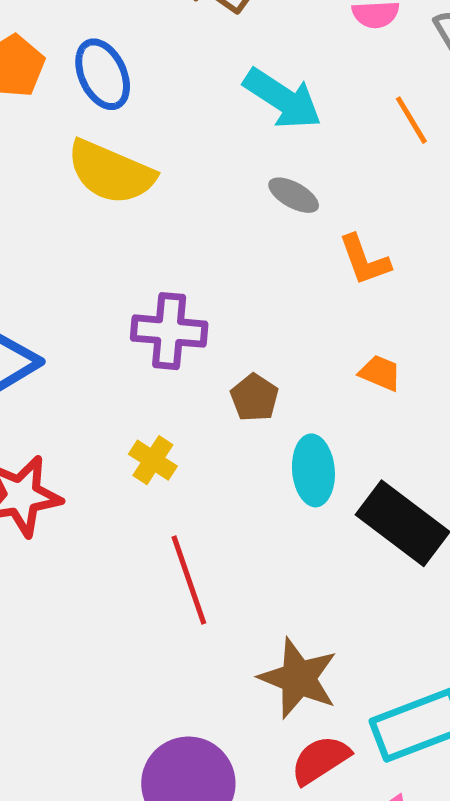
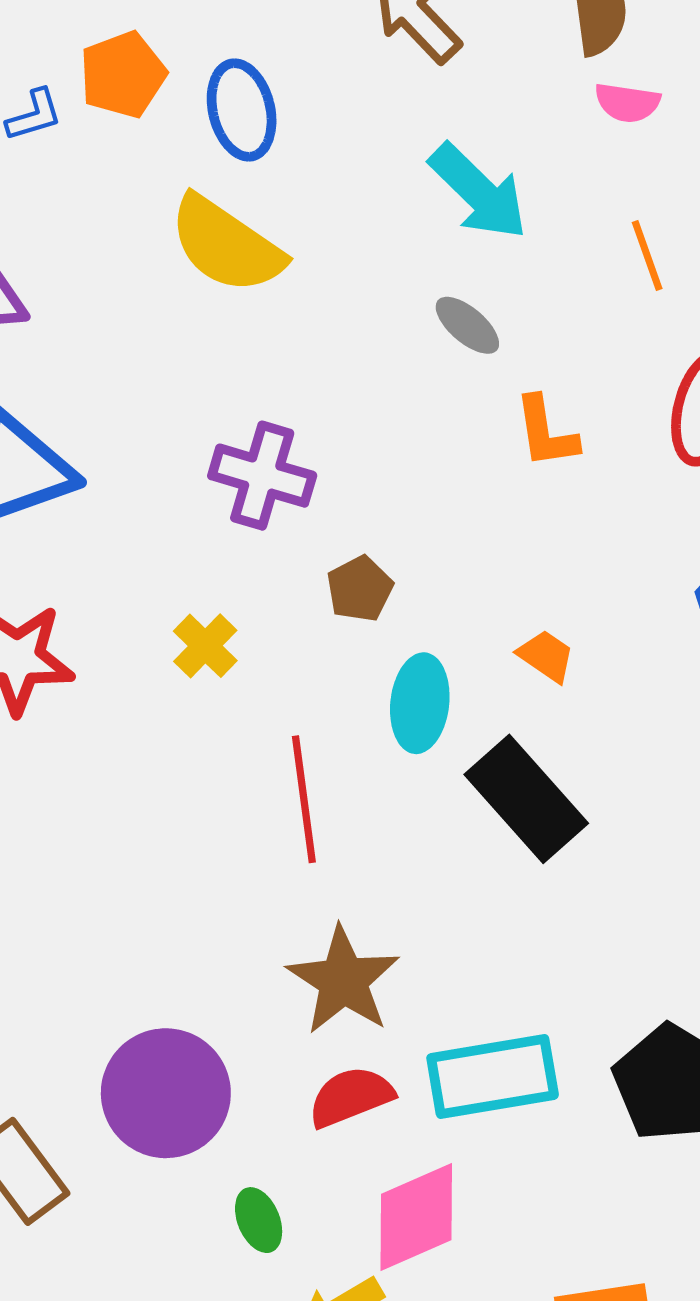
orange trapezoid: (380, 373) -> (546, 656), moved
red line: (189, 580) -> (304, 799), moved

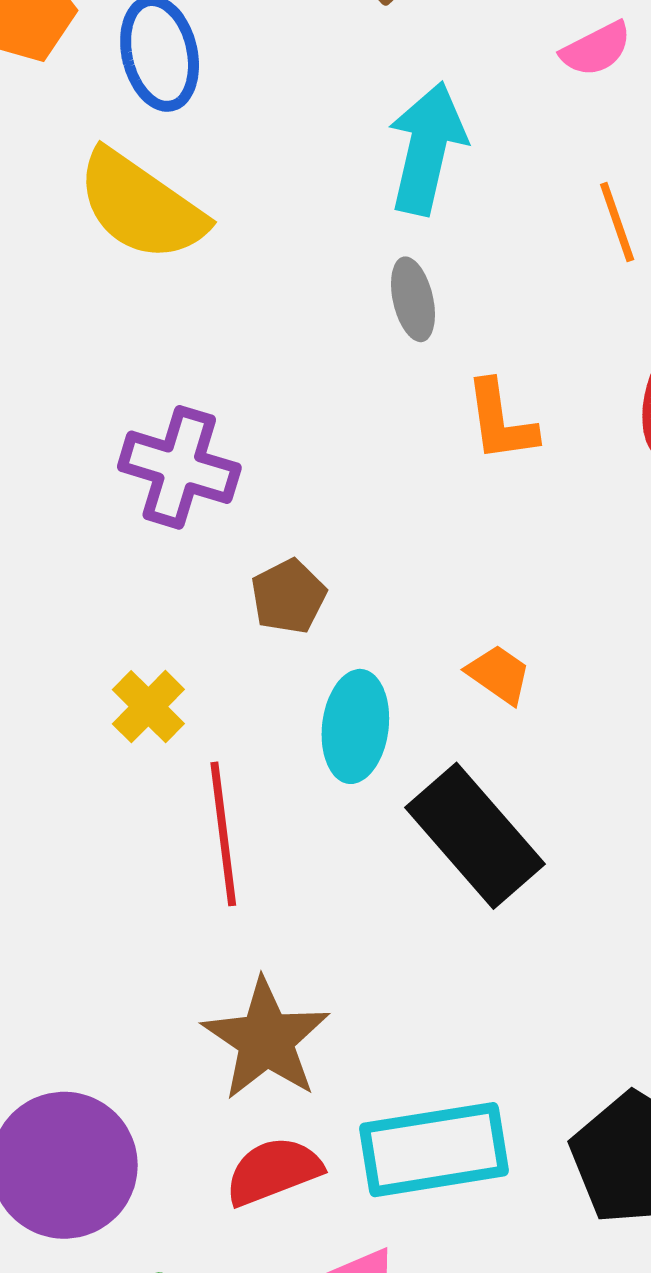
pink semicircle: (627, 103) -> (596, 49), turned -36
cyan arrow: (479, 192) -> (427, 148), turned -122
gray ellipse: (467, 325) -> (413, 299), turned 36
yellow cross: (205, 646) -> (148, 707), moved

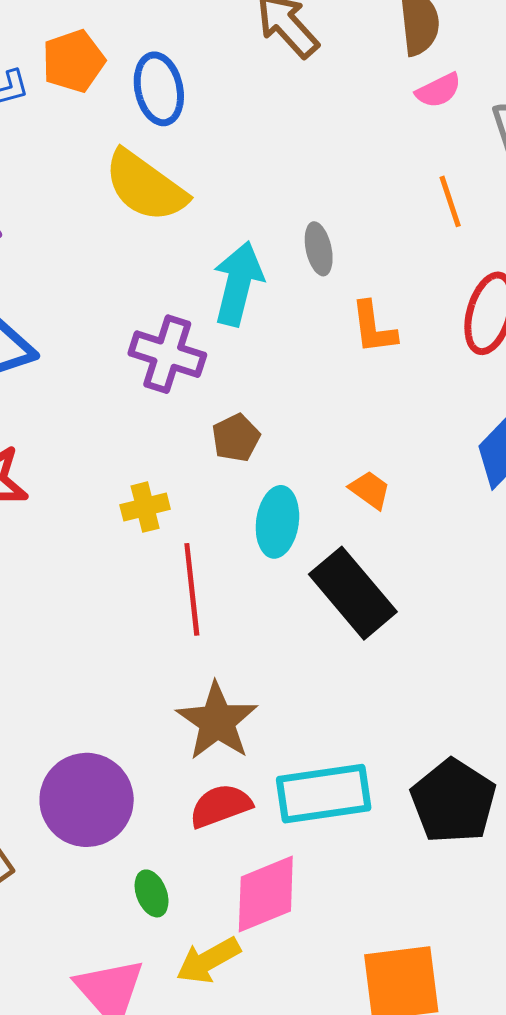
cyan arrow: (427, 148) -> (238, 284), moved
yellow cross: (148, 707) -> (145, 507), turned 30

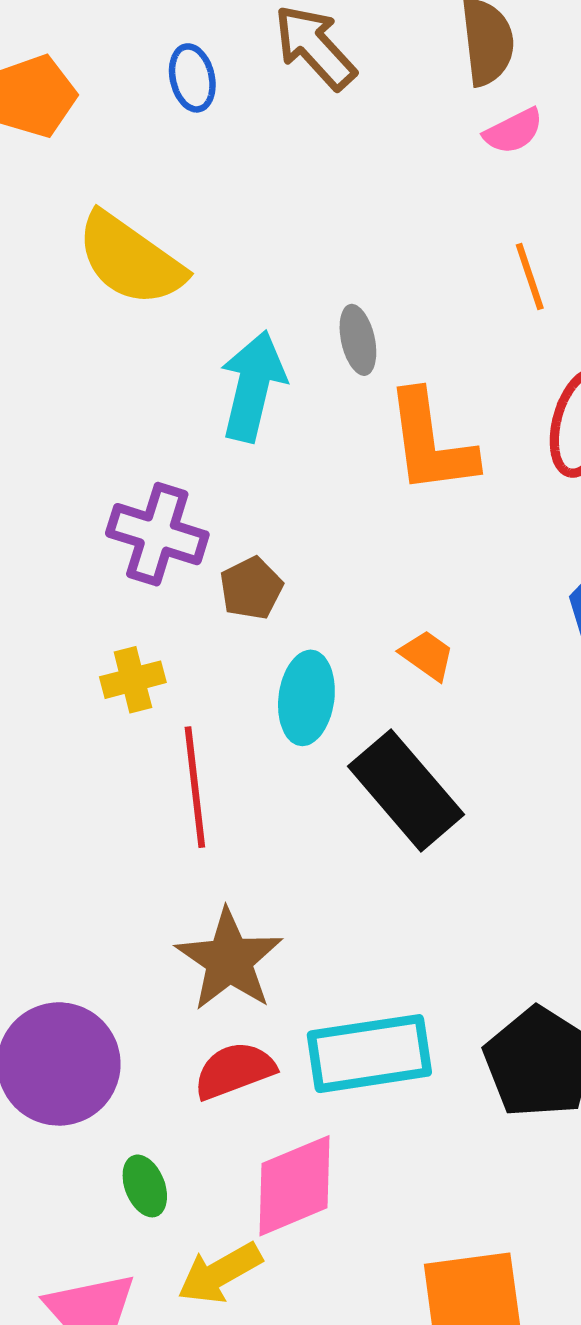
blue ellipse: (159, 89) -> (192, 78), moved, size x0.7
orange L-shape: (374, 328) -> (431, 443), size x1.5
purple cross: (167, 354) -> (157, 534), moved

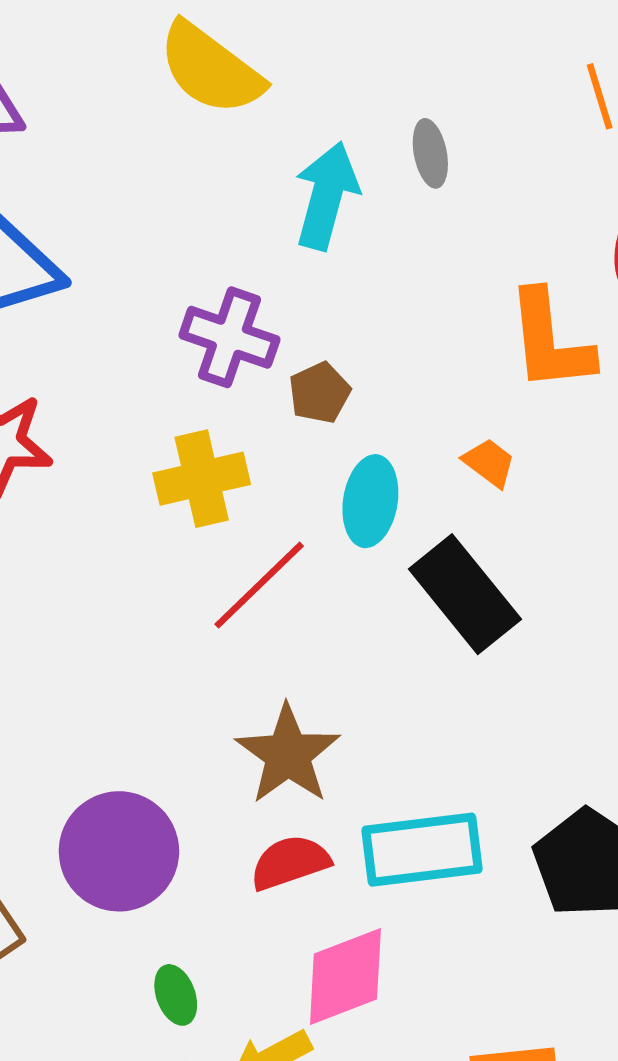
orange L-shape: (431, 443) -> (550, 341), moved
yellow cross: (133, 680) -> (202, 479), size x1.5
red line: (195, 787) -> (259, 585), turned 51
green ellipse: (145, 1186) -> (176, 995), moved

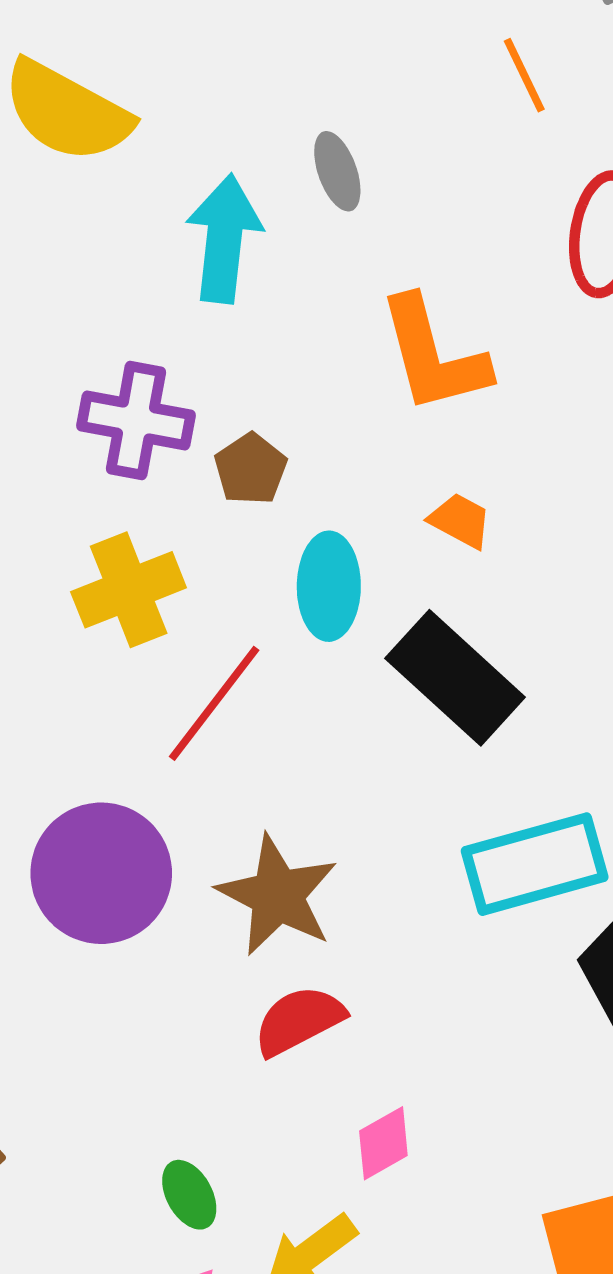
orange L-shape: (550, 341) -> (433, 355), moved
cyan rectangle: (422, 850) -> (535, 864), moved
purple circle: (119, 851) -> (101, 873), moved
pink diamond: (345, 976) -> (383, 1143), size x0.6

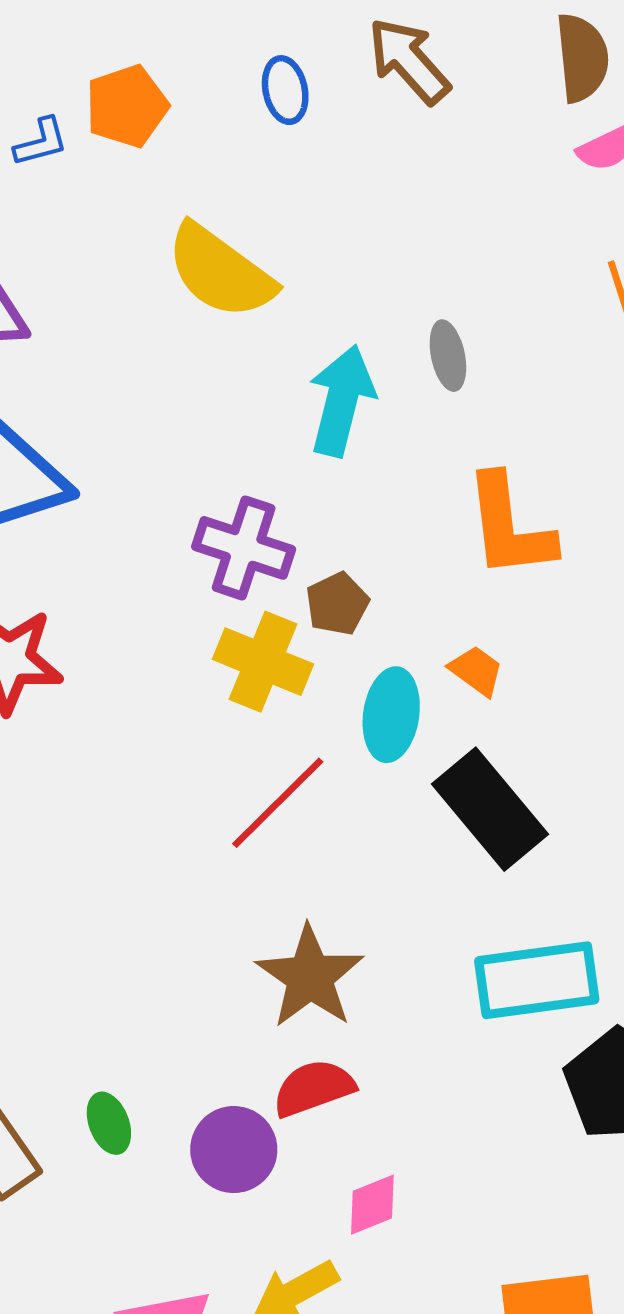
orange trapezoid: (460, 521) -> (476, 671), moved
yellow cross: (129, 590) -> (263, 662), moved, turned 36
purple circle: (101, 873) -> (234, 1150), moved, size x0.7
green ellipse: (189, 1195) -> (109, 1123), moved

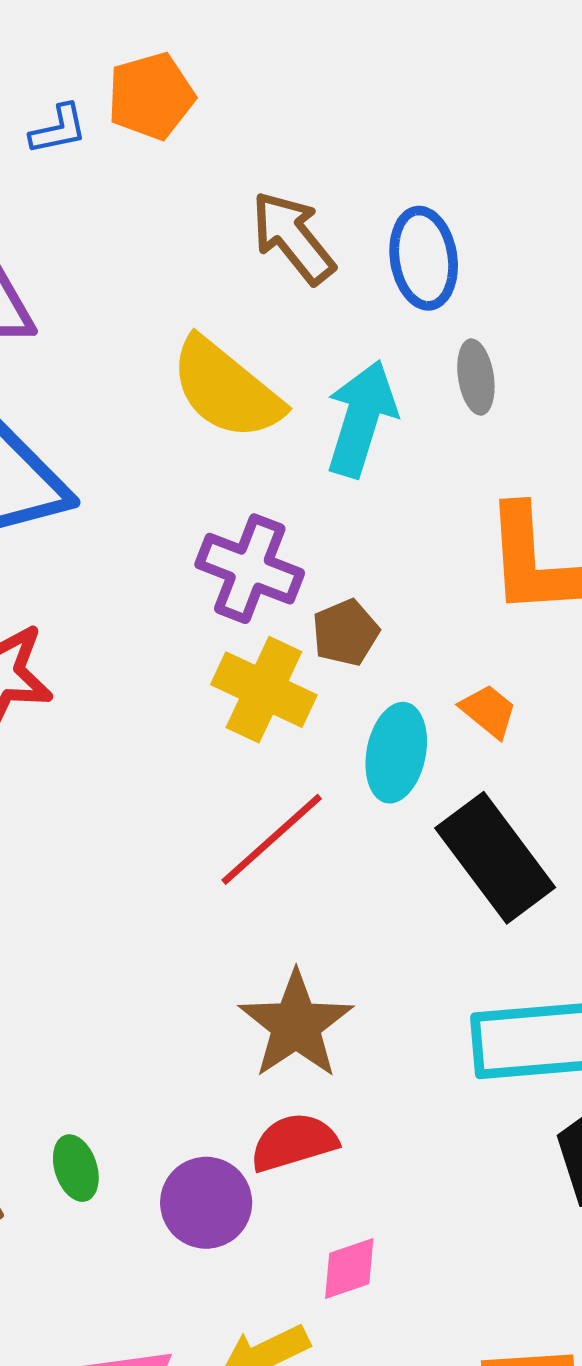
brown arrow: (409, 61) -> (293, 237), moved
blue ellipse: (285, 90) -> (424, 258), moved, size x1.4
yellow semicircle: (220, 272) -> (226, 389), moved

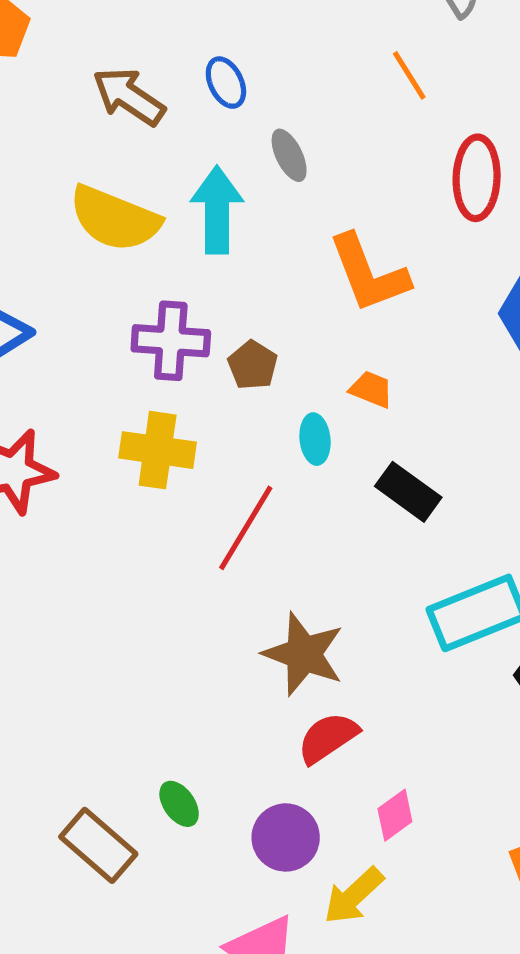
blue ellipse: (424, 258) -> (226, 83), size x0.7
yellow cross: (264, 690) -> (158, 450), moved
cyan ellipse: (396, 753) -> (315, 439), size x0.7
black rectangle: (495, 858) -> (408, 492), size x0.7
purple circle: (206, 1203) -> (286, 837), moved

